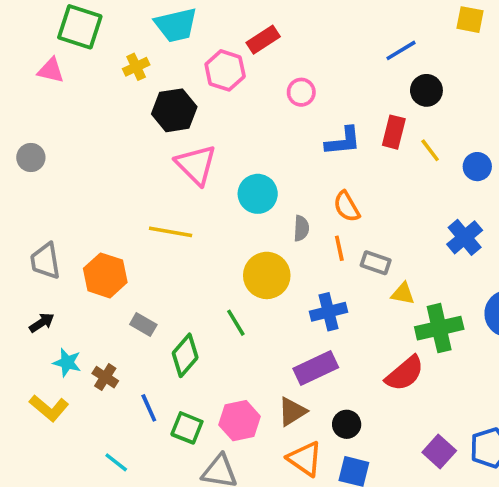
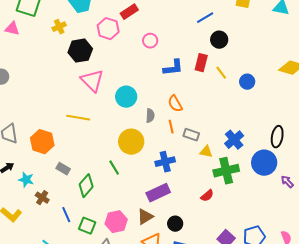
blue cross: (465, 237) -> (234, 140), moved
cyan star: (67, 363) -> (26, 180), moved
red semicircle: (405, 373) -> (207, 196), size x0.6

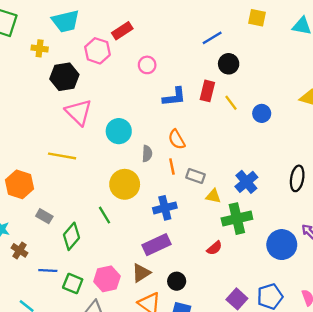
yellow cross: (59, 27) -> (40, 48), turned 32
blue circle: (264, 163) -> (282, 245), moved
blue line: (66, 215) -> (48, 271), turned -63

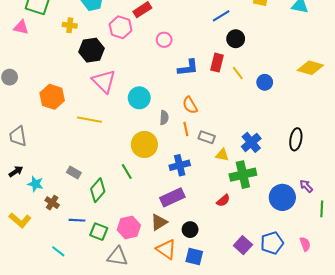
orange hexagon: (20, 184) -> (52, 97), moved

